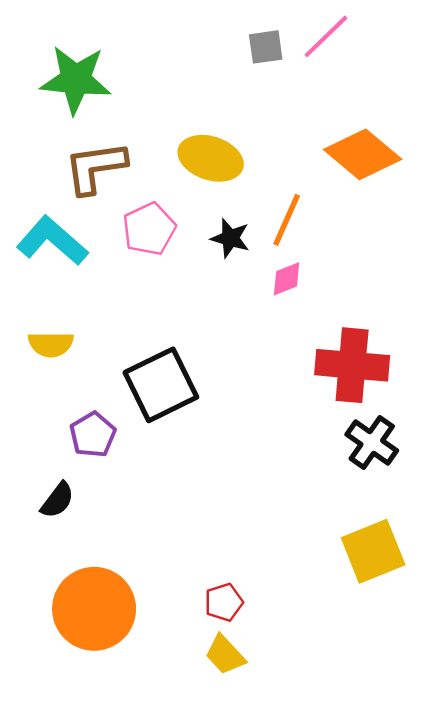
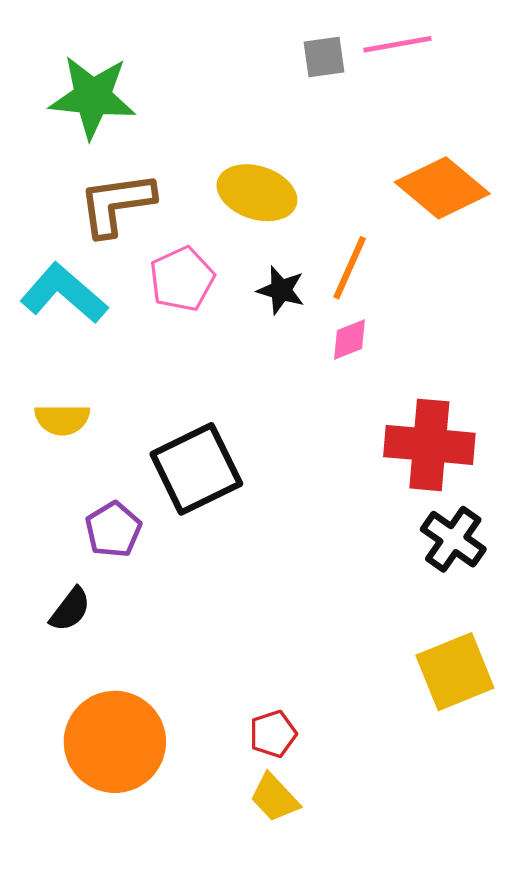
pink line: (326, 36) -> (397, 44), turned 34

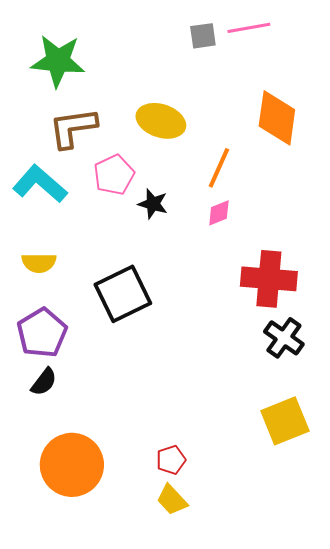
orange diamond: (442, 188) -> (277, 118), turned 58
black star: (281, 290) -> (153, 204), moved
purple pentagon: (113, 530) -> (42, 333), moved, size x1.4

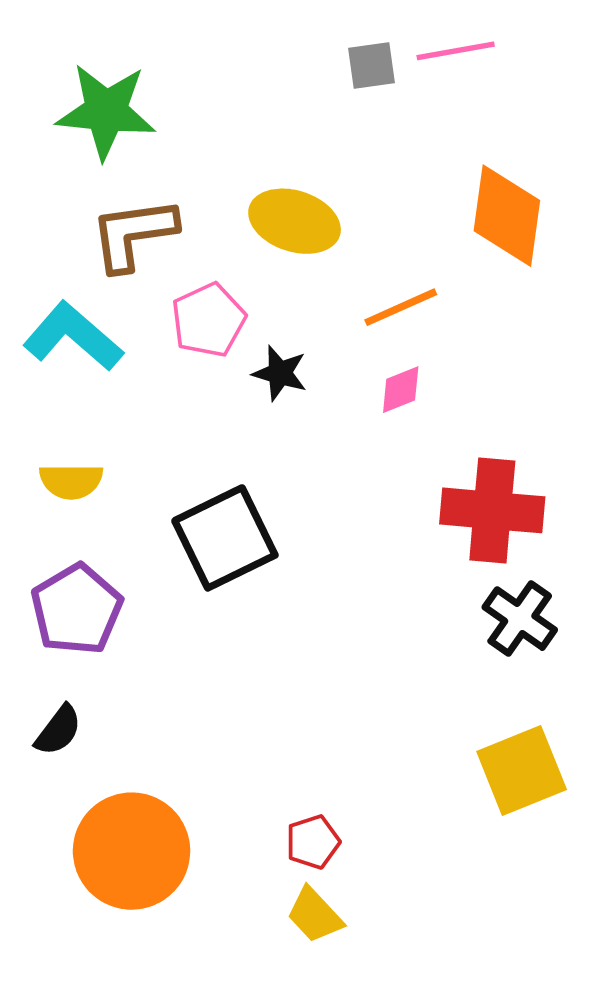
orange line: (219, 168) -> (401, 307), turned 42
black semicircle: (44, 382) -> (58, 730), moved

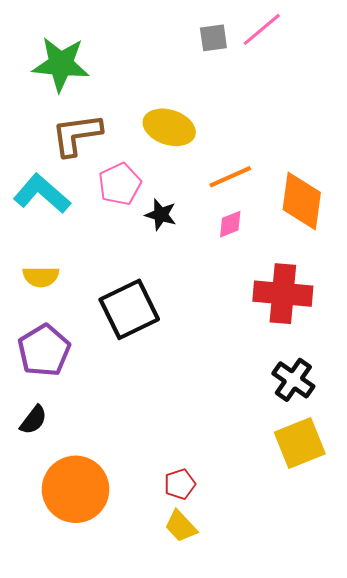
pink line: (456, 51) -> (262, 29), turned -30
orange diamond: (507, 216) -> (302, 201), moved
black cross: (520, 619) -> (293, 380), moved

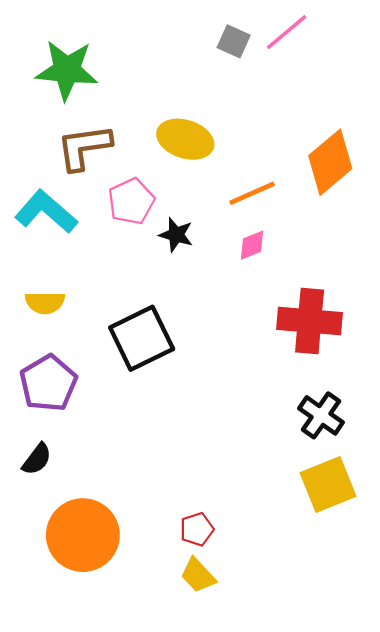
gray square: (213, 38) -> (234, 41), turned 32
orange diamond: (302, 201) -> (330, 162), moved, turned 42

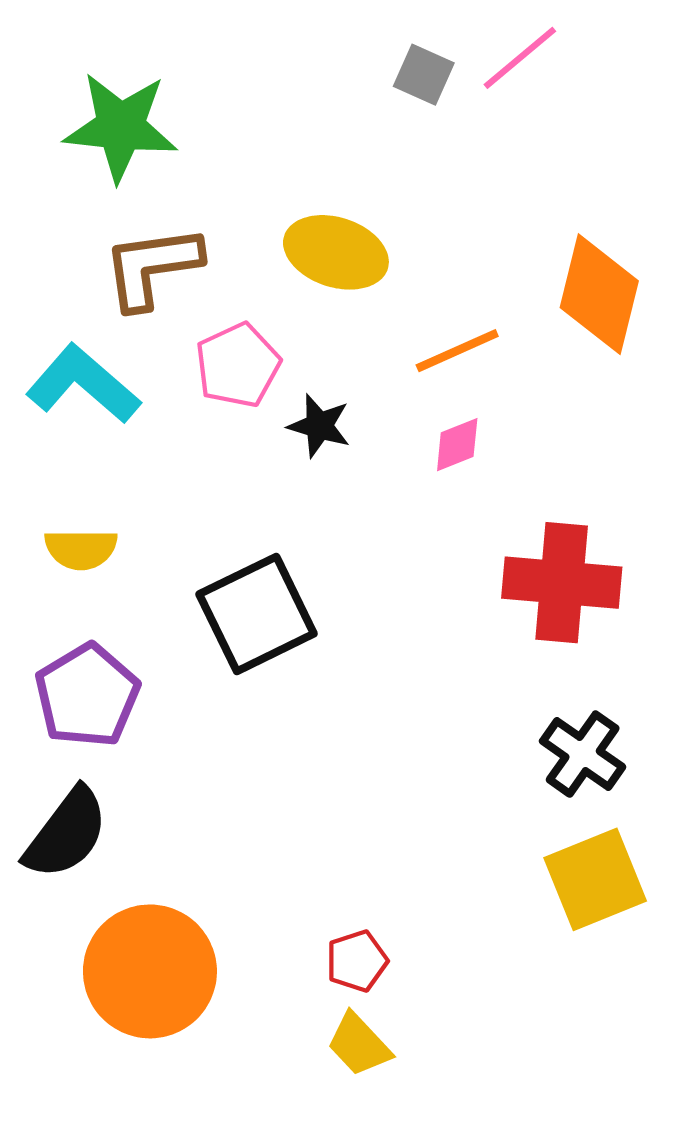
orange diamond: (330, 162) -> (599, 294), turned -36
black semicircle: (37, 459) -> (66, 833), size x1.6

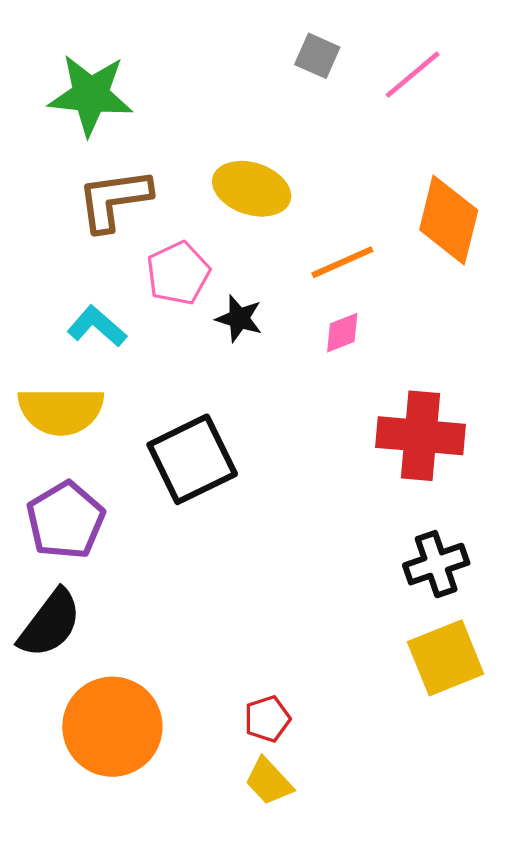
pink line: (520, 58) -> (413, 75), moved
cyan L-shape: (83, 384) -> (97, 326), moved, size x0.7
yellow semicircle: (81, 549) -> (61, 411), size x1.6
black cross: (583, 754) -> (436, 564), turned 36

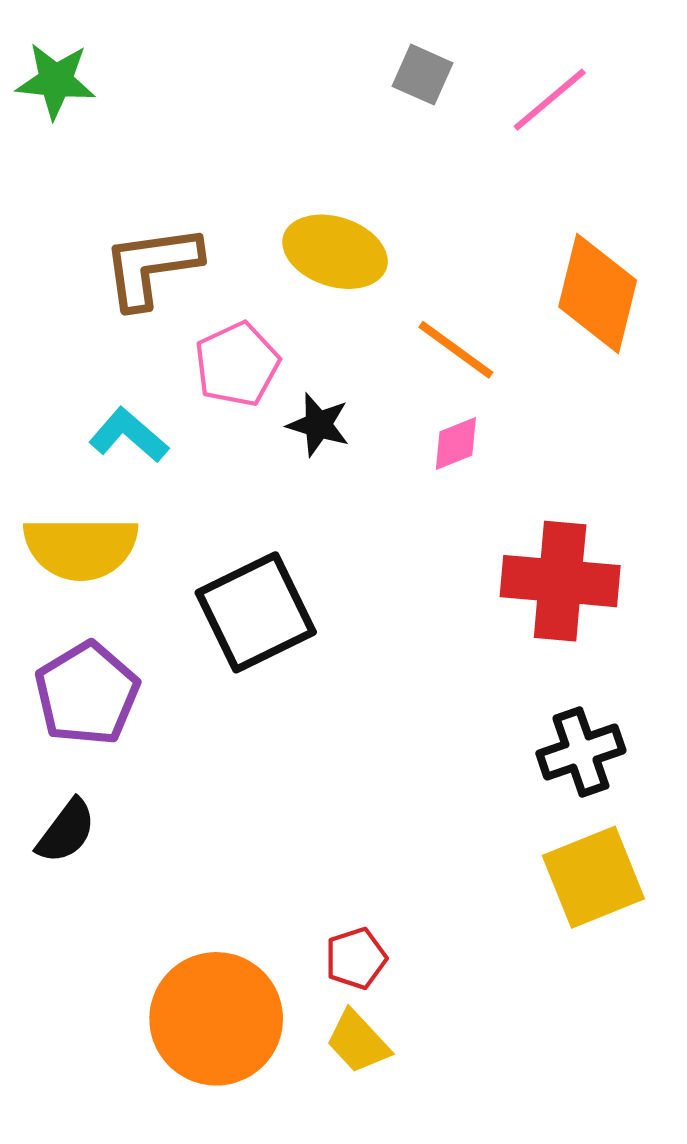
green star: (91, 95) -> (56, 81), moved, size x0.7
orange line: (342, 262) -> (456, 350), turned 60
black semicircle: (50, 623) -> (66, 831), size x0.7
orange circle: (112, 727) -> (216, 1019), moved

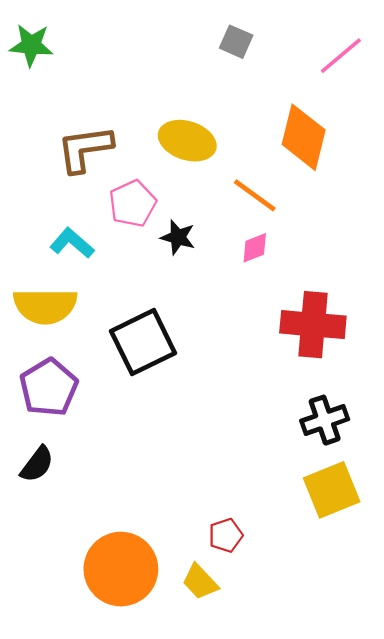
pink line: (550, 100) -> (341, 56), moved
orange diamond: (598, 293) -> (304, 137), moved
red pentagon: (356, 958) -> (226, 535), moved

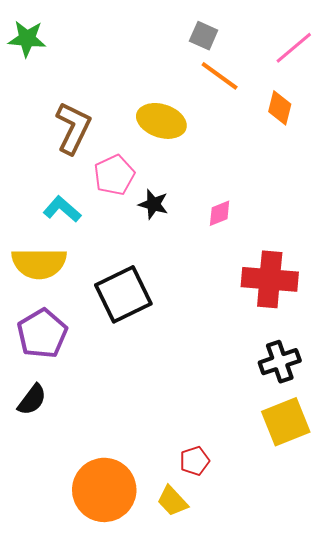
orange diamond: (304, 137) -> (280, 108), moved, size x0.6
brown L-shape: (85, 149) -> (73, 128), turned 124
orange line: (255, 195) -> (220, 76), moved

